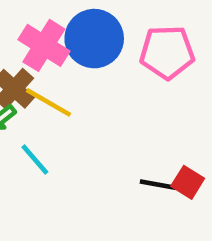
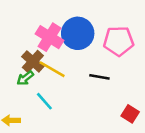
black line: (158, 185) -> (99, 77), moved

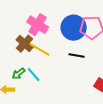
blue circle: (78, 33) -> (74, 28), moved
green arrow: (25, 78) -> (19, 74), moved

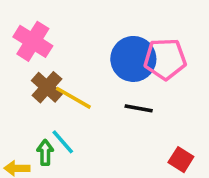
pink cross: (38, 25) -> (33, 41), moved
green arrow: (19, 74) -> (45, 152), moved, turned 128

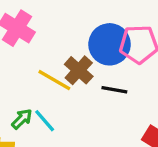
brown cross: (47, 87) -> (79, 70), moved
green arrow: (45, 152) -> (22, 119), moved, turned 45

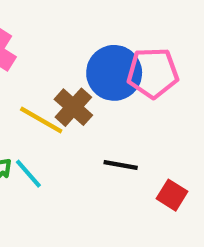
black line: (114, 90) -> (121, 165), moved

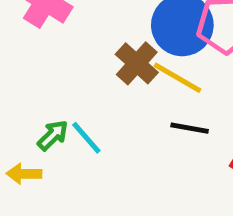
yellow line: (41, 120) -> (178, 78), moved

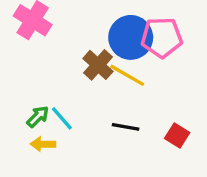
black line: (190, 128) -> (126, 127), moved
yellow arrow: (24, 174) -> (43, 144), moved

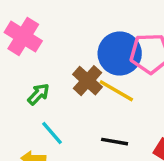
green arrow: (38, 117) -> (38, 94), moved

